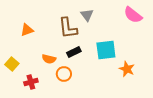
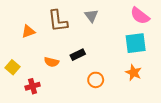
brown L-shape: (68, 28) -> (58, 21), moved
cyan square: (106, 50) -> (136, 43), moved
orange circle: (64, 74) -> (96, 80), moved

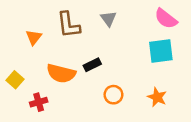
orange triangle: (28, 32) -> (34, 37), turned -32
orange semicircle: (51, 62) -> (61, 73), size x1.6
orange star: (134, 73) -> (157, 97), moved

